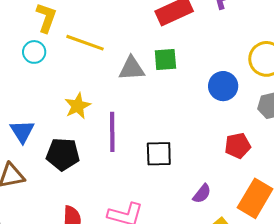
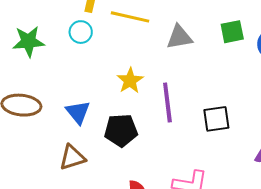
green square: (165, 60) -> (232, 32), moved

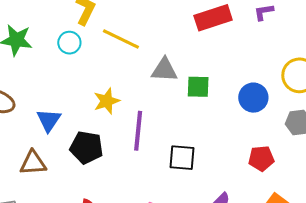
green square: (232, 32) -> (198, 87), moved

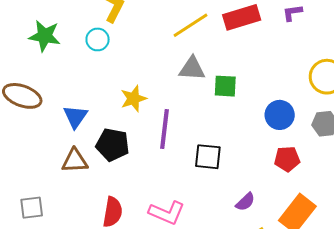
yellow line: (121, 39) -> (191, 25), moved, turned -60
blue circle: (253, 98) -> (280, 115), moved
brown triangle: (33, 163) -> (75, 161), moved

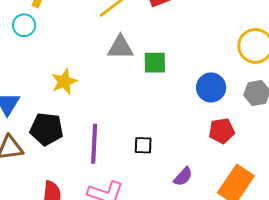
purple line: (165, 129) -> (94, 144), moved
black square: (208, 157) -> (143, 145), moved, size x0.7

